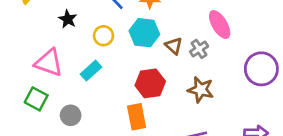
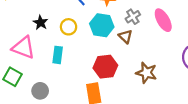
black star: (68, 19) -> (41, 23), moved
gray cross: (199, 49) -> (133, 17), moved
cyan rectangle: (91, 71) -> (58, 55), turned -42

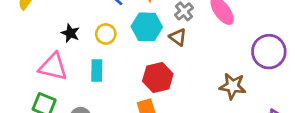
brown star: (146, 73) -> (233, 86), moved

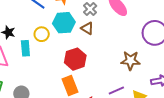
yellow circle: (106, 34) -> (42, 34), moved
cyan rectangle: (97, 71) -> (25, 48), moved

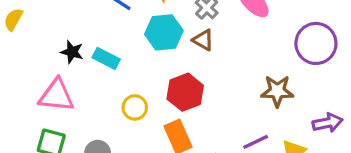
yellow circle: (42, 34) -> (135, 107), moved
cyan rectangle: (25, 48) -> (106, 58), moved, turned -56

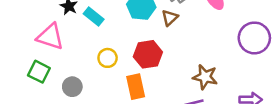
brown triangle: (203, 40) -> (170, 18), turned 36
brown star: (277, 91) -> (205, 77), moved

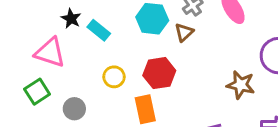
green square: (39, 72) -> (37, 92), turned 30
brown star: (205, 77) -> (241, 85), moved

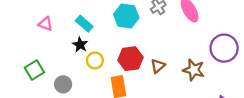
black star: (71, 19) -> (80, 45), moved
brown triangle: (184, 32) -> (158, 66), moved
pink triangle: (50, 53) -> (46, 24), moved, size x0.6

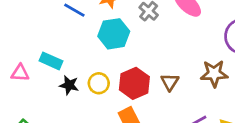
cyan rectangle: (84, 24) -> (51, 61), moved
yellow circle: (95, 60) -> (99, 83), moved

